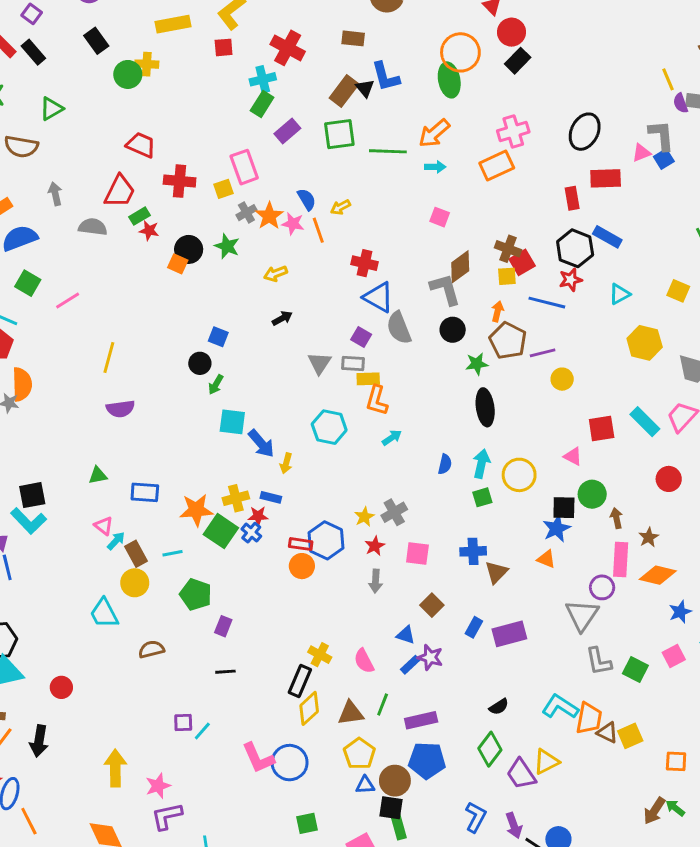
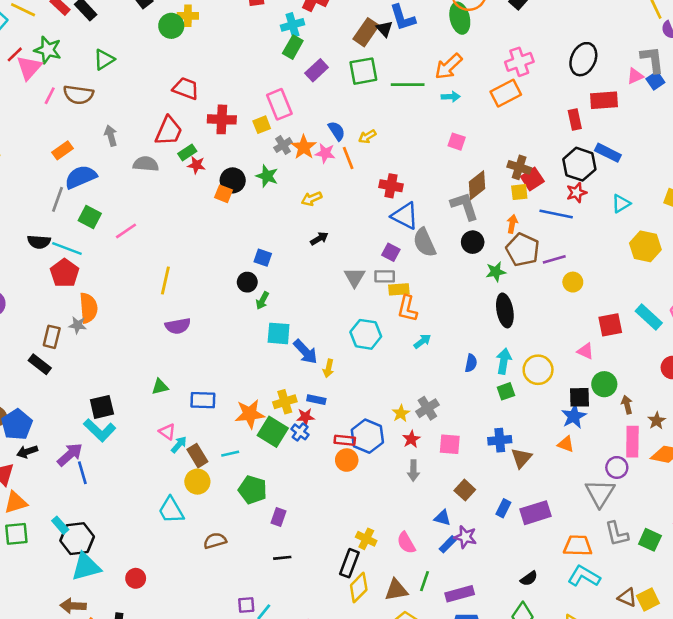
orange trapezoid: (589, 718) -> (578, 546), moved, turned -96

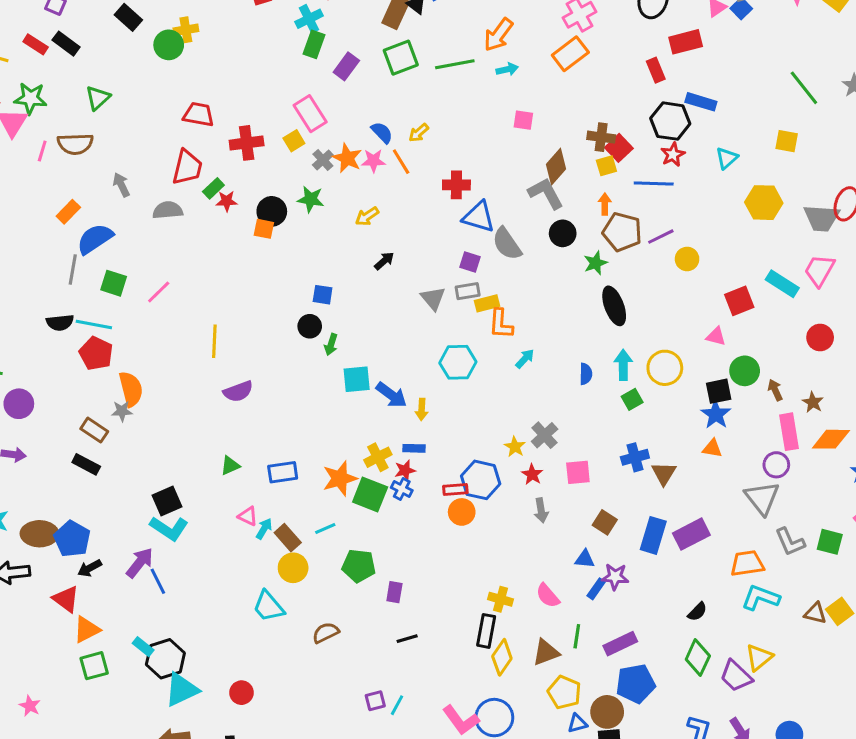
brown rectangle: (52, 337) -> (94, 430), turned -60
blue rectangle: (503, 508) -> (653, 535), size x1.6

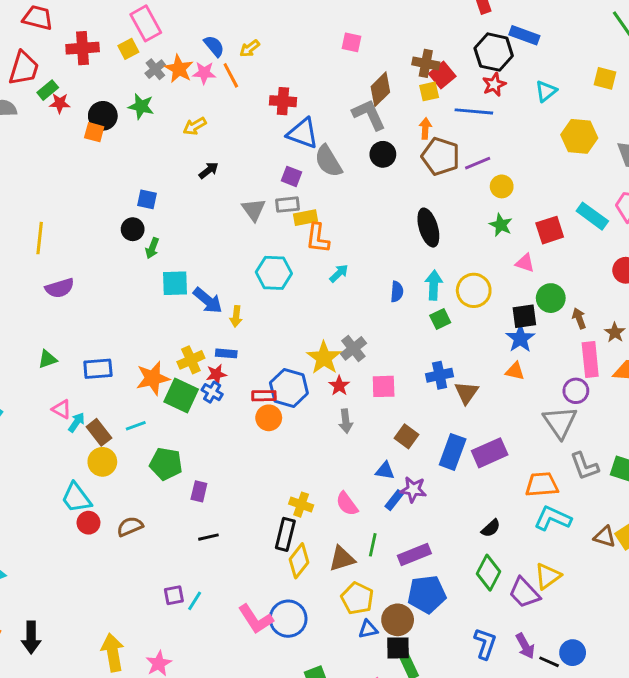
green star: (596, 263) -> (501, 225), moved, turned -30
yellow star: (515, 447) -> (324, 358), size x1.6
red circle: (241, 693) -> (88, 523), moved

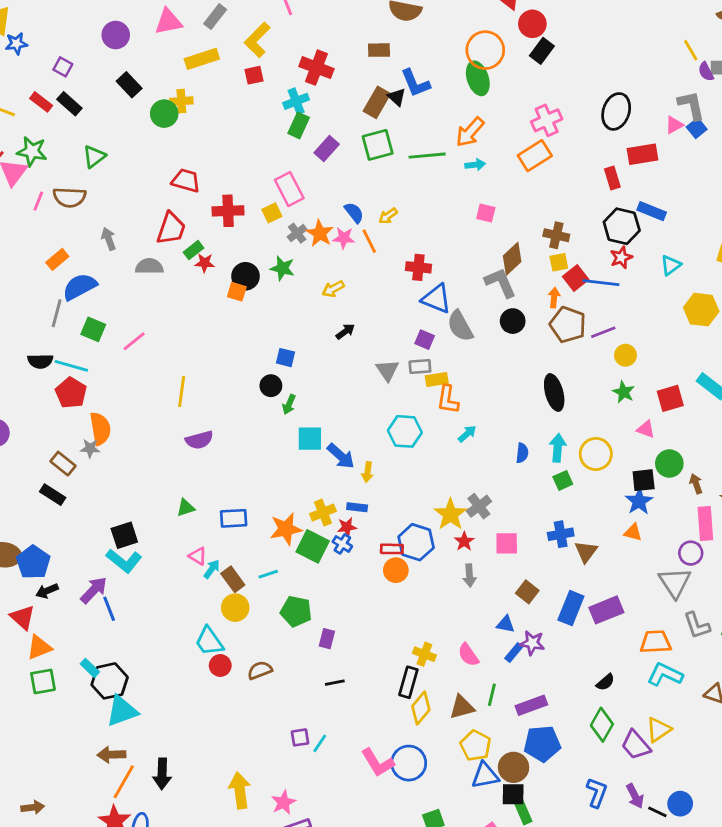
red square: (442, 75) -> (576, 278), moved
blue triangle: (368, 629) -> (485, 775), size x1.5

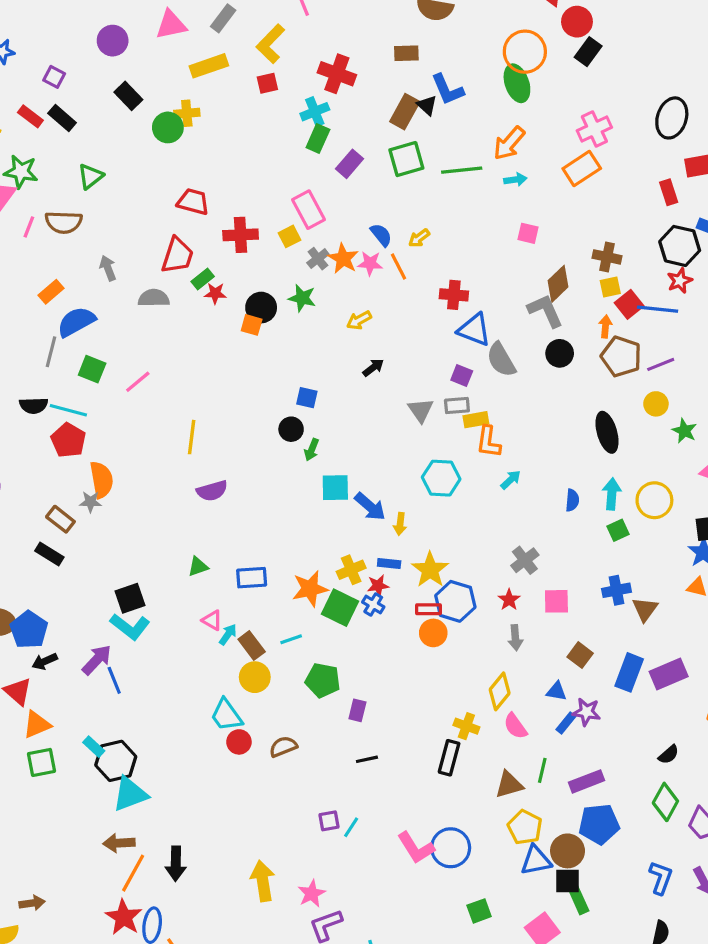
yellow circle: (626, 355) -> (656, 404), moved
yellow star: (450, 514) -> (430, 570), moved
yellow diamond: (421, 708) -> (500, 691), moved

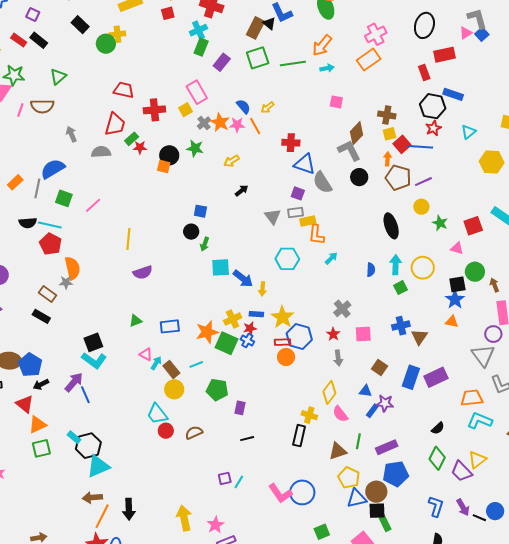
orange rectangle: (51, 292) -> (15, 182), moved

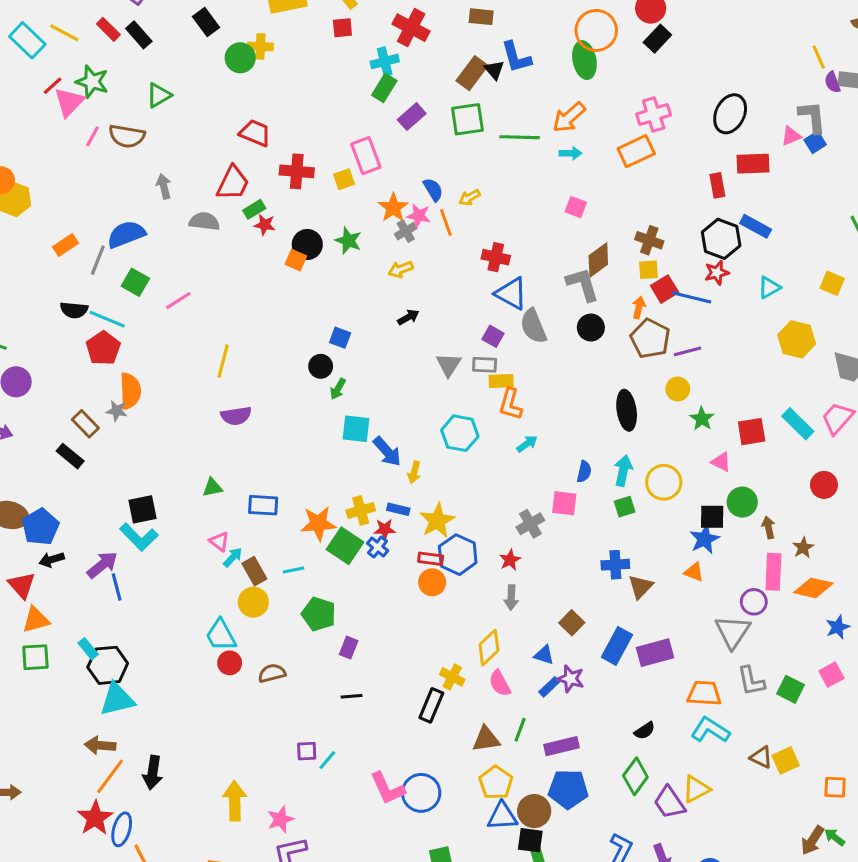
gray cross: (204, 123) -> (406, 231), moved
pink square: (363, 334) -> (564, 503), moved

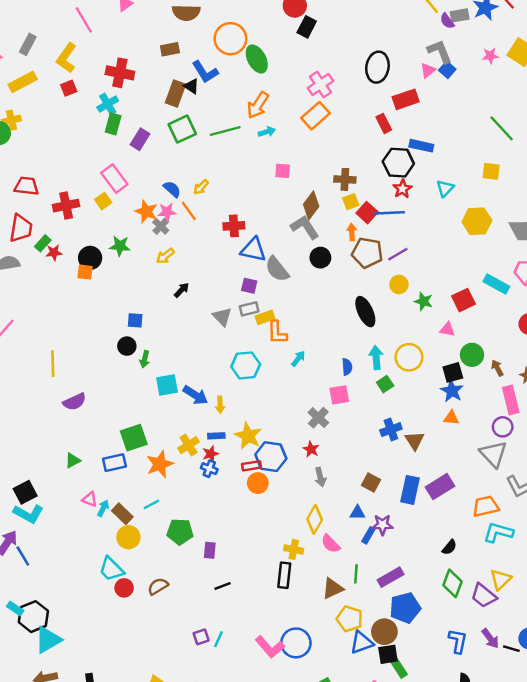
orange circle: (596, 30) -> (230, 39), moved
green square: (345, 546) -> (134, 438), moved, turned -36

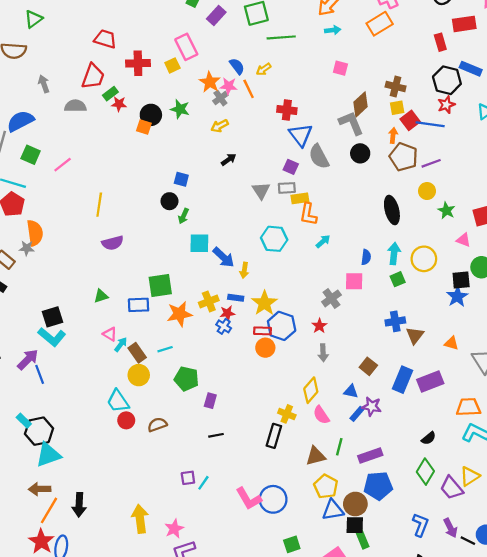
green line: (225, 131) -> (281, 37), moved
blue triangle: (253, 250) -> (301, 135), turned 30
orange triangle: (451, 418) -> (451, 343), moved

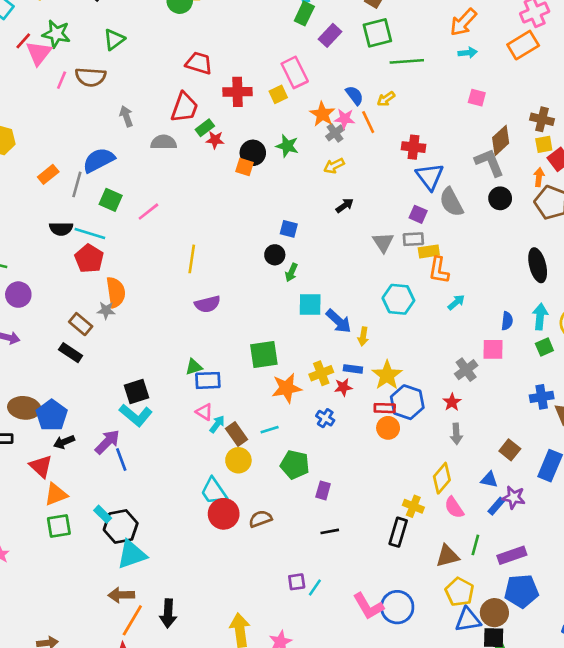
blue rectangle: (139, 305) -> (208, 380), moved
blue cross: (224, 326) -> (325, 418), moved
red circle: (126, 420) -> (224, 514), size x1.5

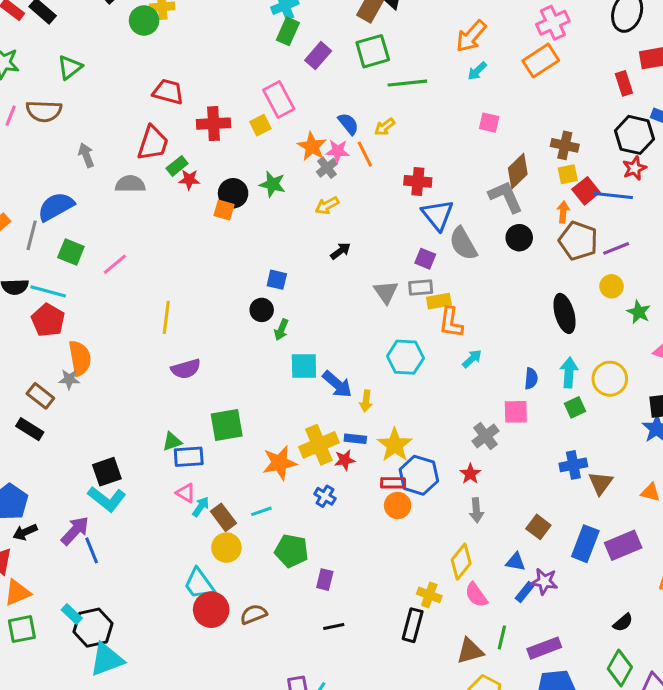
cyan arrow: (468, 53) -> (477, 71), turned 144
green square: (264, 354) -> (227, 425), moved
yellow cross: (321, 373) -> (319, 445), size x1.4

